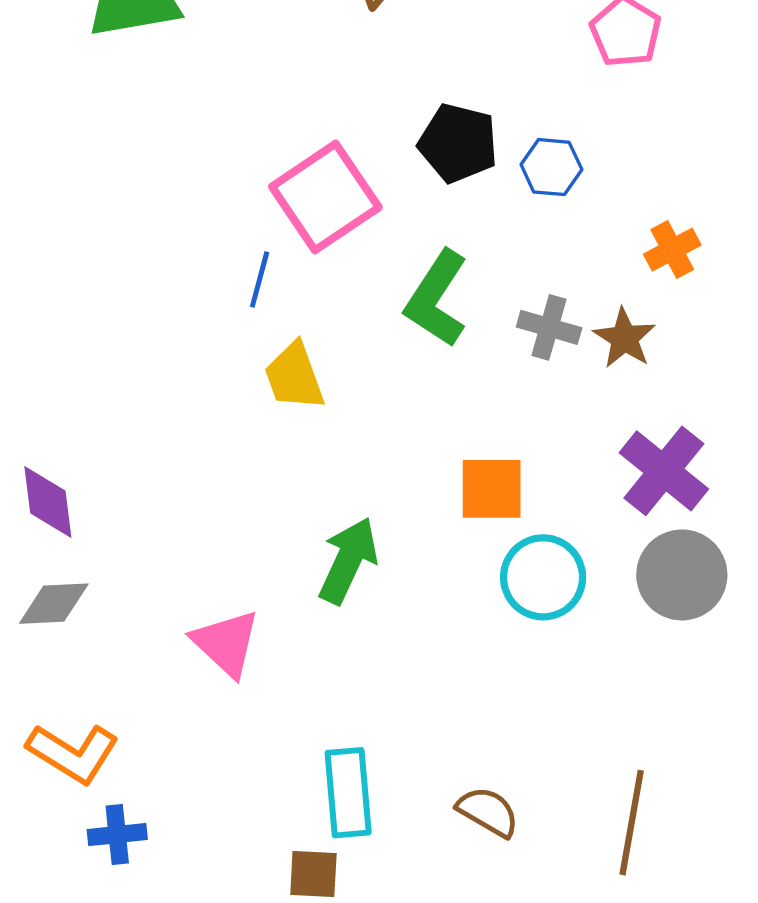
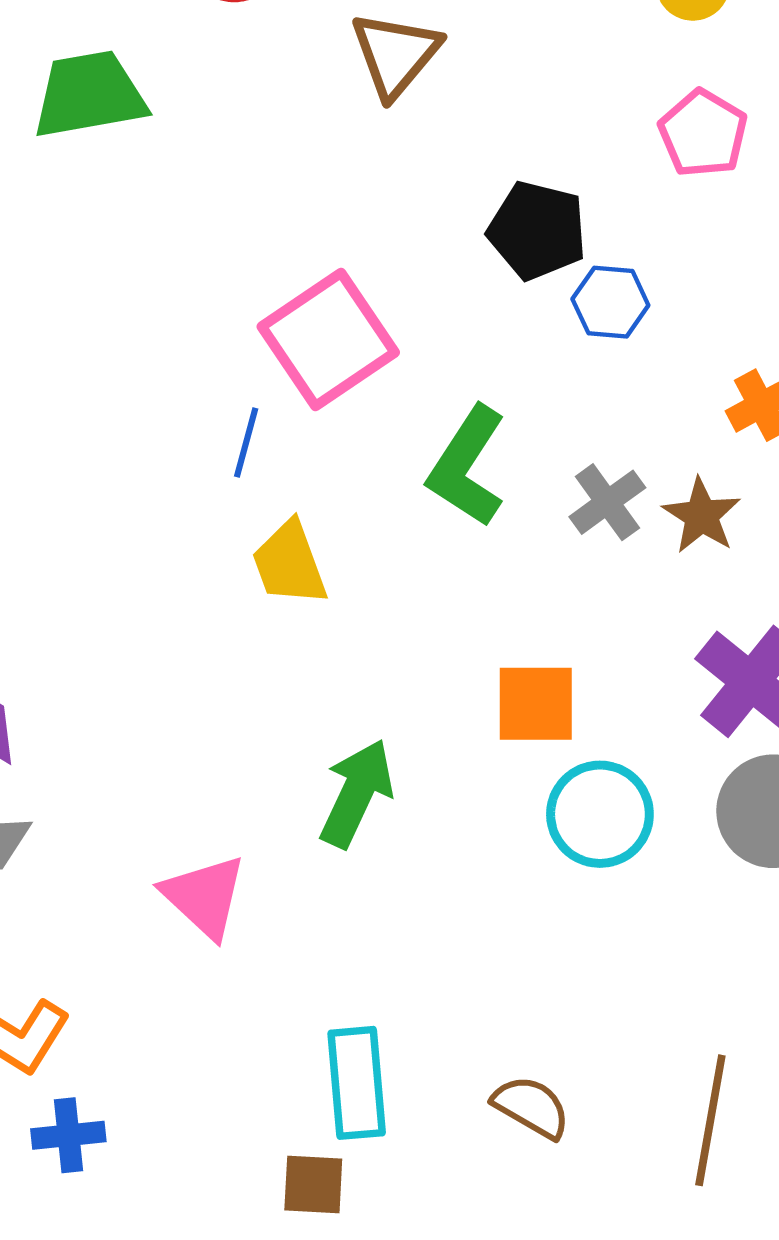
black pentagon: (458, 143) -> (537, 230), moved
gray cross: (549, 327) -> (607, 502), turned 38

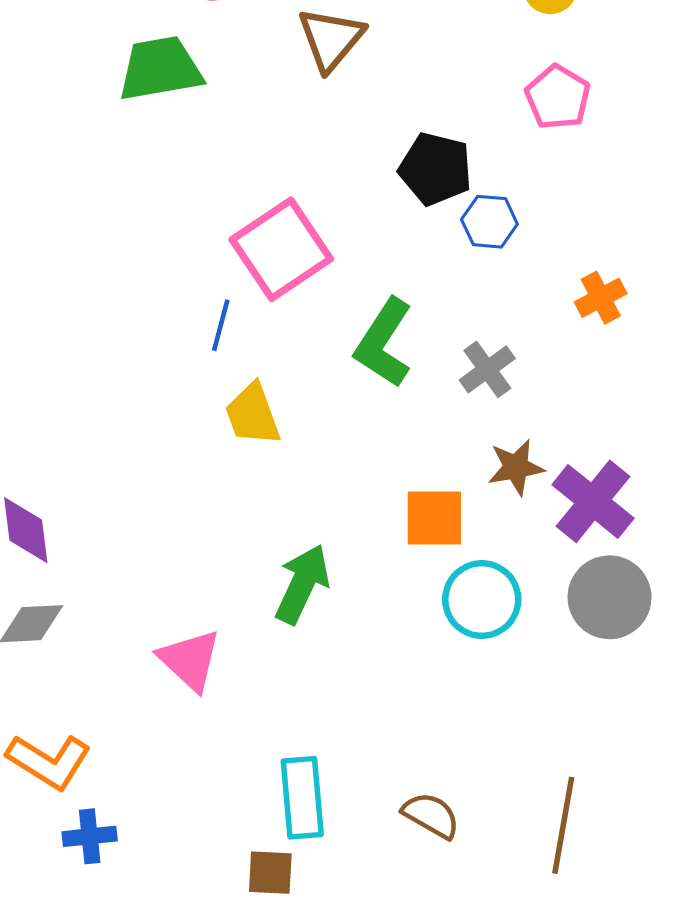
green trapezoid: (89, 95) -> (160, 69), moved
brown star: (701, 516) -> (516, 467), moved, turned 30

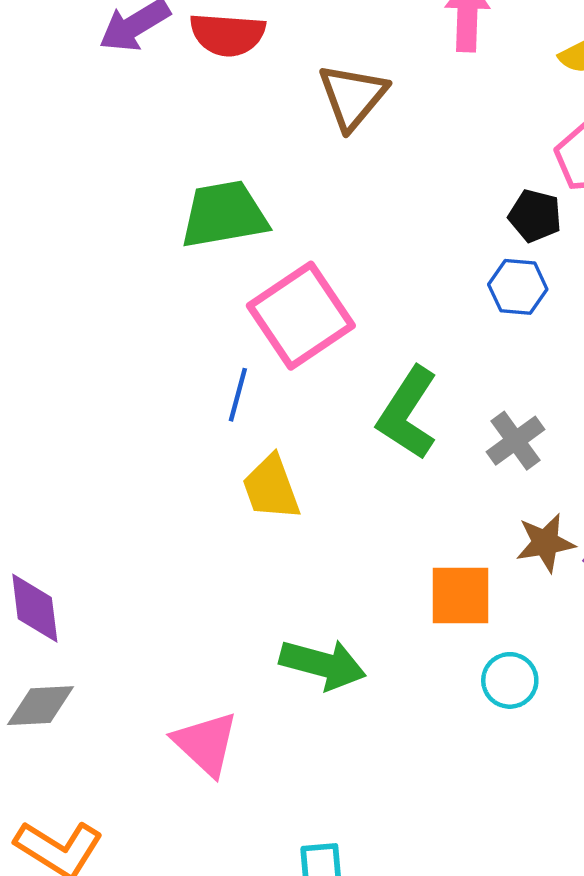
green trapezoid: (160, 69) -> (224, 215), moved
black pentagon: (435, 169) -> (535, 216), moved, size x0.7
green arrow: (302, 584) -> (323, 664), turned 80
cyan circle: (482, 599) -> (510, 680), size x0.7

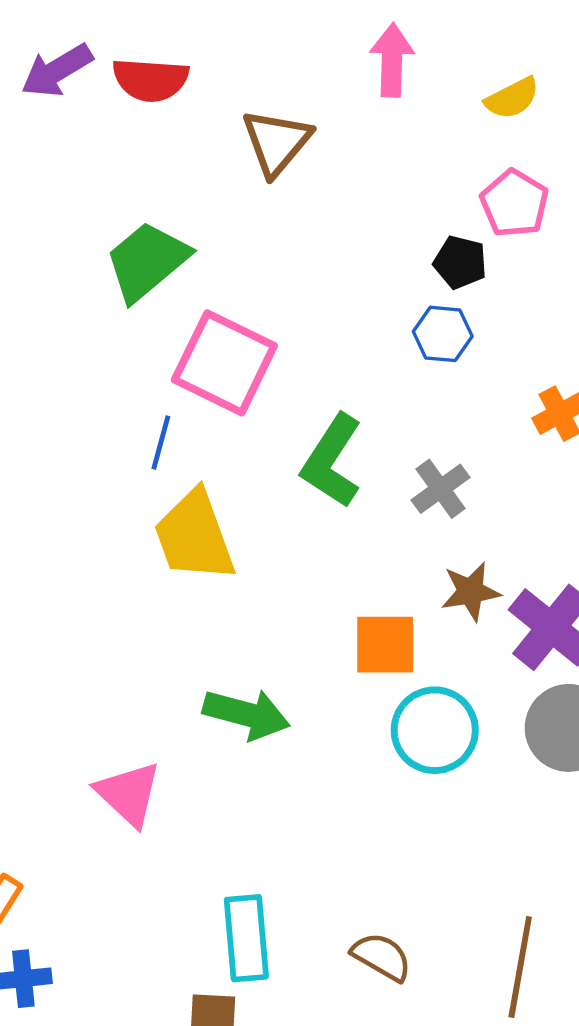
green trapezoid: (224, 215) -> (147, 261), turned -30
pink square: (301, 316) -> (224, 363), turned -30
yellow trapezoid: (271, 488) -> (194, 536), size x1.4
cyan circle: (510, 680) -> (435, 730), size x1.5

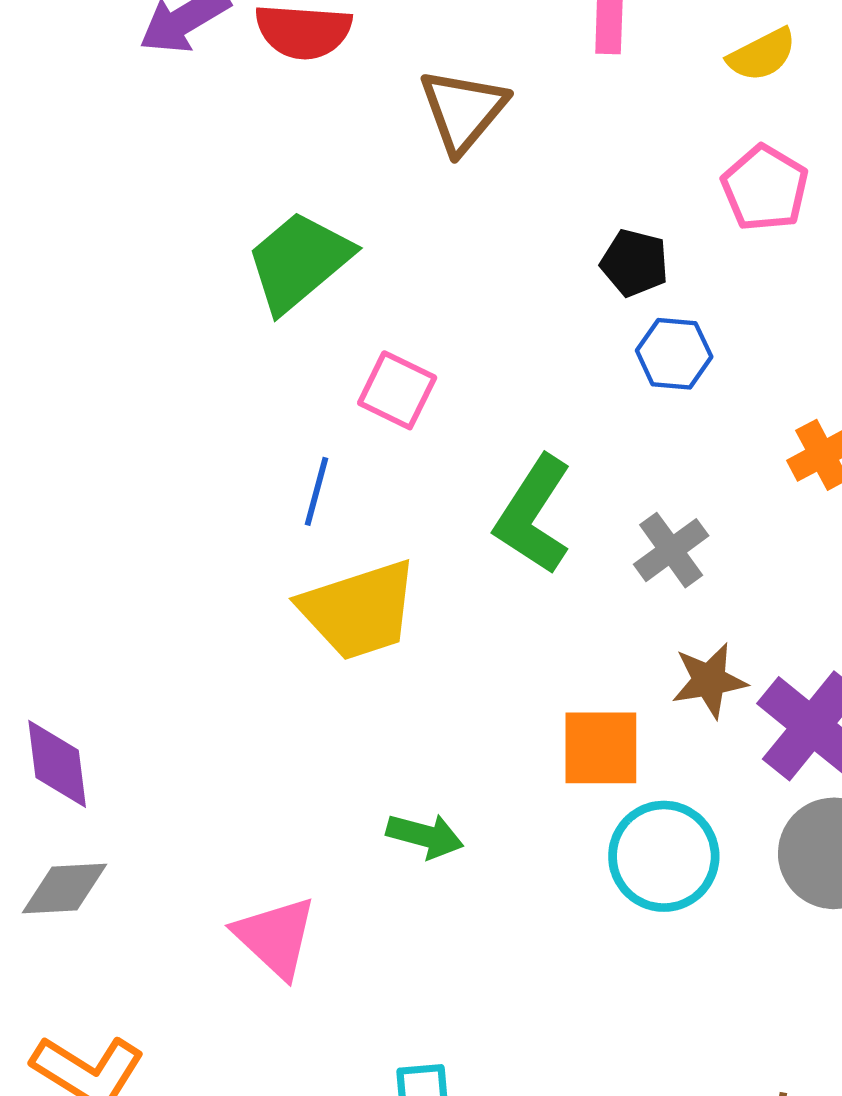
black pentagon: (460, 262) -> (634, 263), moved
pink square: (224, 363) -> (397, 390), size x0.6
yellow trapezoid: (194, 536) -> (359, 610), turned -88
green arrow: (246, 714) -> (425, 836), size x0.7

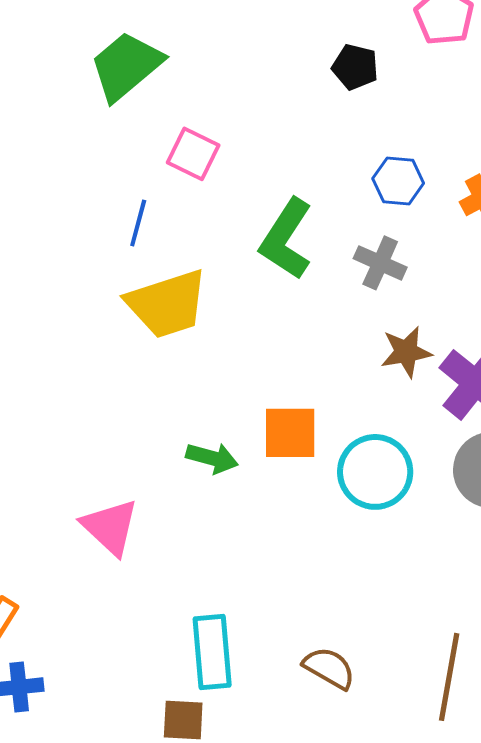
blue hexagon: (674, 354) -> (398, 181), moved
gray cross: (671, 550) -> (380, 263), turned -30
orange square: (601, 748) -> (290, 433), moved

